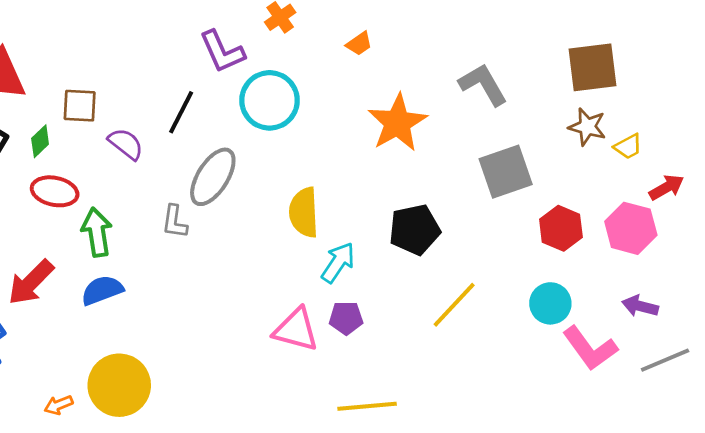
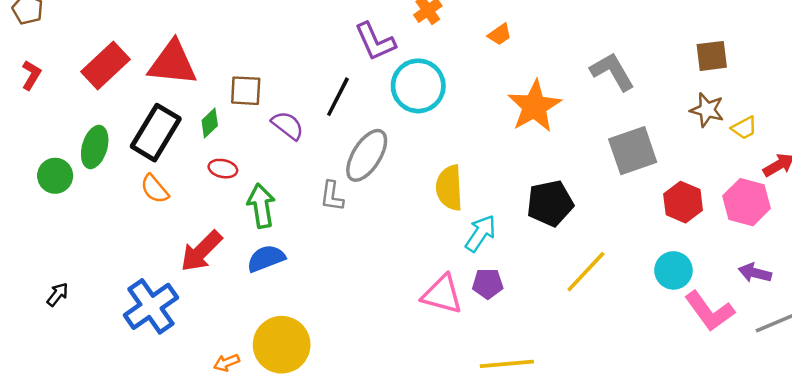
brown square: (593, 67) -> (712, 56), size x0.7
red ellipse: (55, 191) -> (223, 169), size x0.7

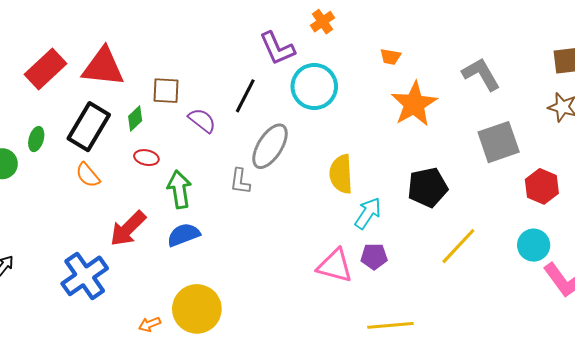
orange trapezoid: (500, 34) -> (390, 57), moved, turned 45
green ellipse: (95, 147) -> (36, 139), size x0.7

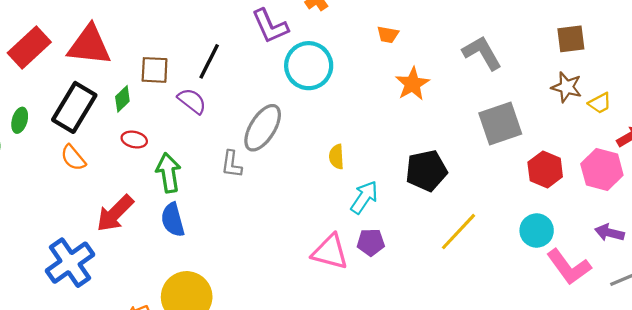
black line: (245, 96) -> (209, 61), moved
orange star: (414, 104) -> (412, 84), size x0.7
yellow semicircle: (341, 174) -> (336, 157), size x0.6
blue semicircle: (183, 235) -> (173, 220), turned -84

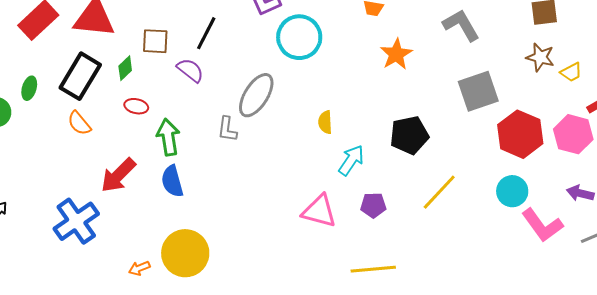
red hexagon: (545, 169) -> (520, 134), size x1.4
purple pentagon: (371, 242) -> (373, 205), moved

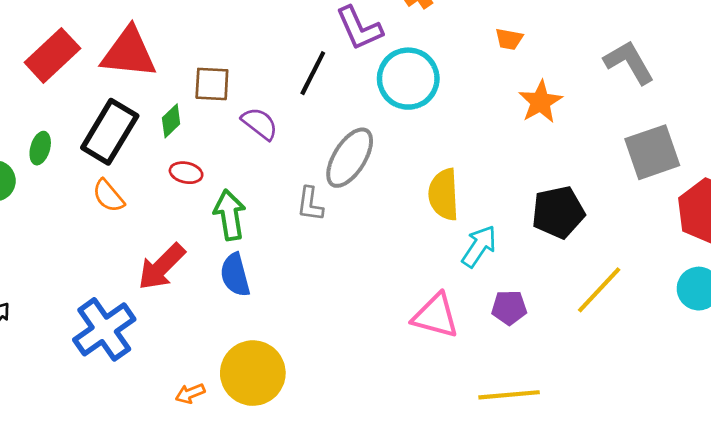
black line: (206, 33) -> (313, 73), moved
yellow semicircle: (325, 122) -> (444, 194), size x1.6

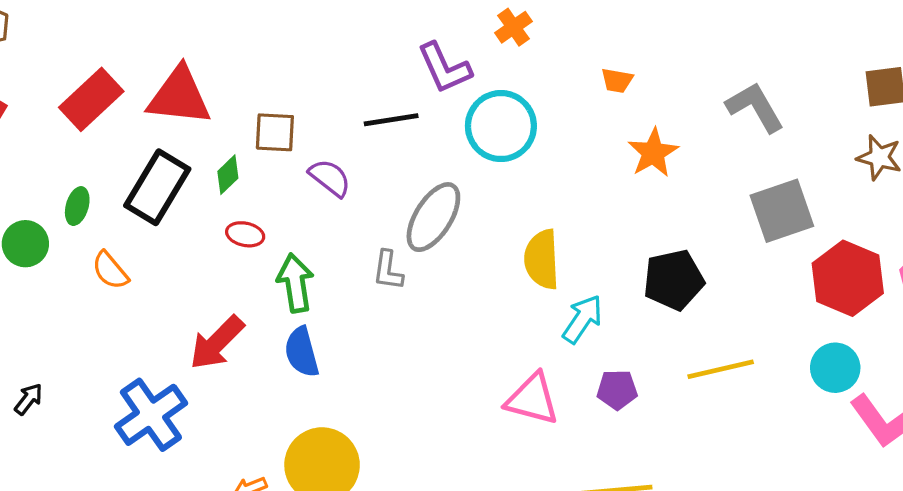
black line: (313, 73) -> (391, 120), turned 54
orange semicircle: (108, 196) -> (110, 270), moved
yellow line: (599, 290) -> (721, 369), turned 34

